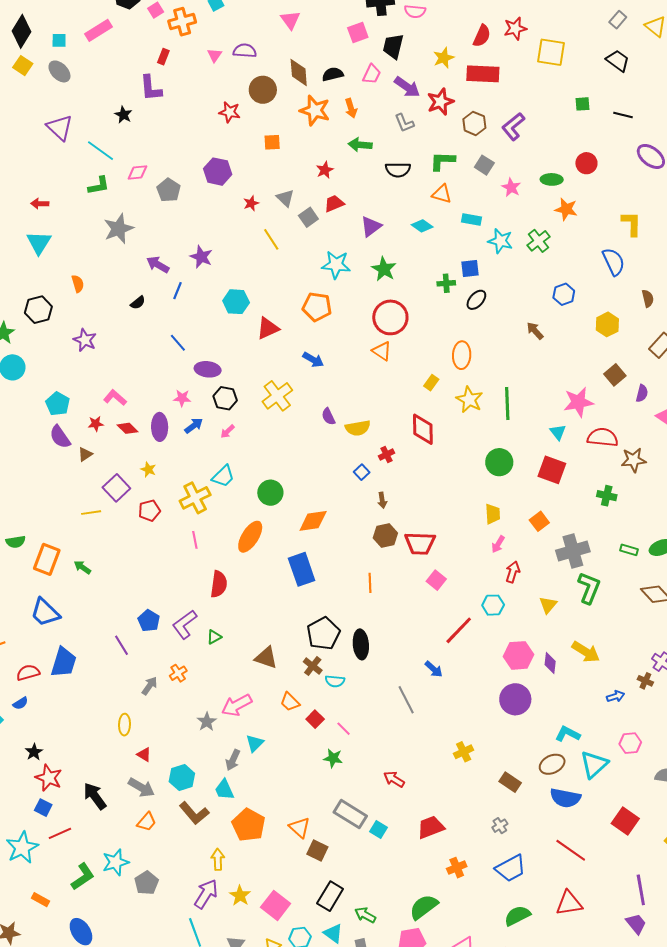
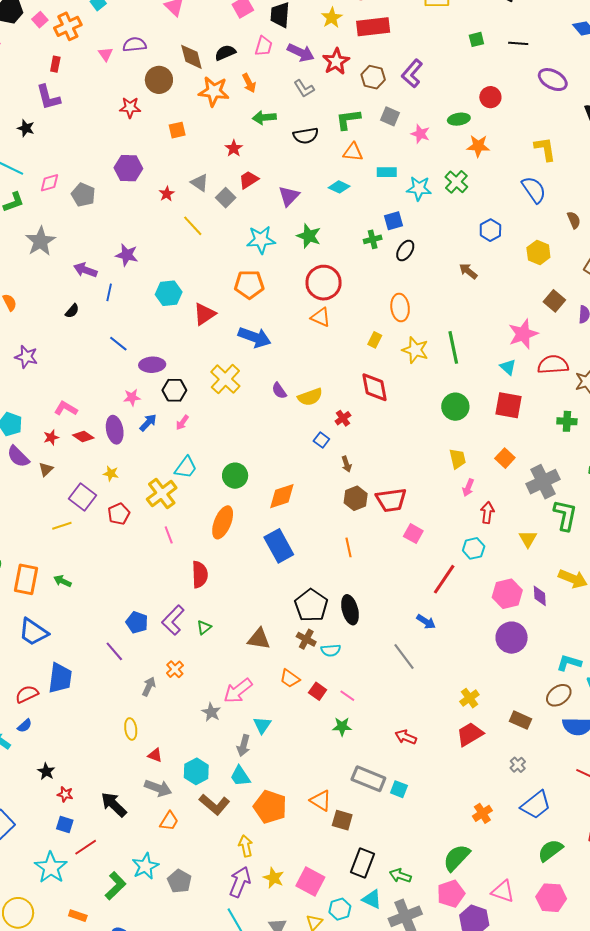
blue arrow: (313, 360) -> (255, 337), size x1.5
red star: (49, 778) -> (65, 794), size x0.6
red trapezoid: (431, 827) -> (470, 734), moved

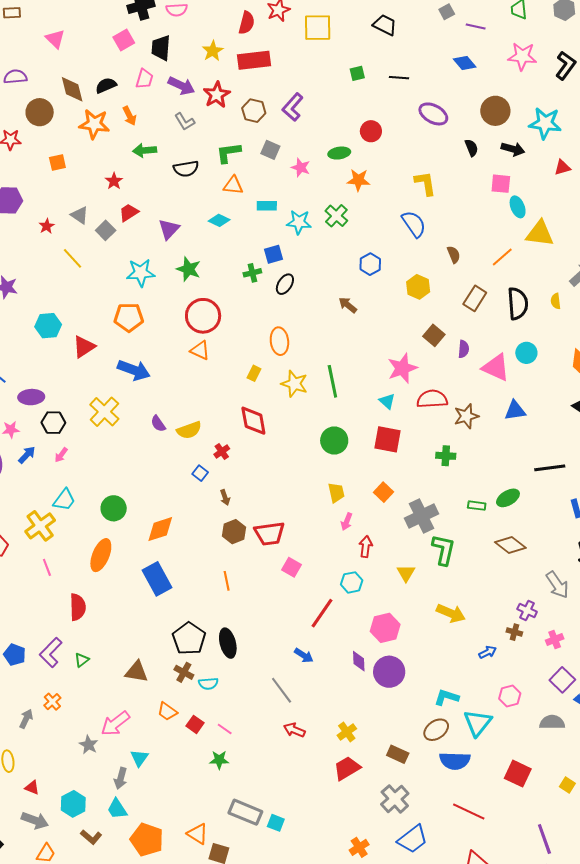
purple diamond: (540, 596) -> (359, 661), moved
red arrow: (406, 737) -> (294, 730), moved
gray cross: (518, 765) -> (395, 799), size x1.8
brown L-shape: (214, 804) -> (91, 837), size x0.7

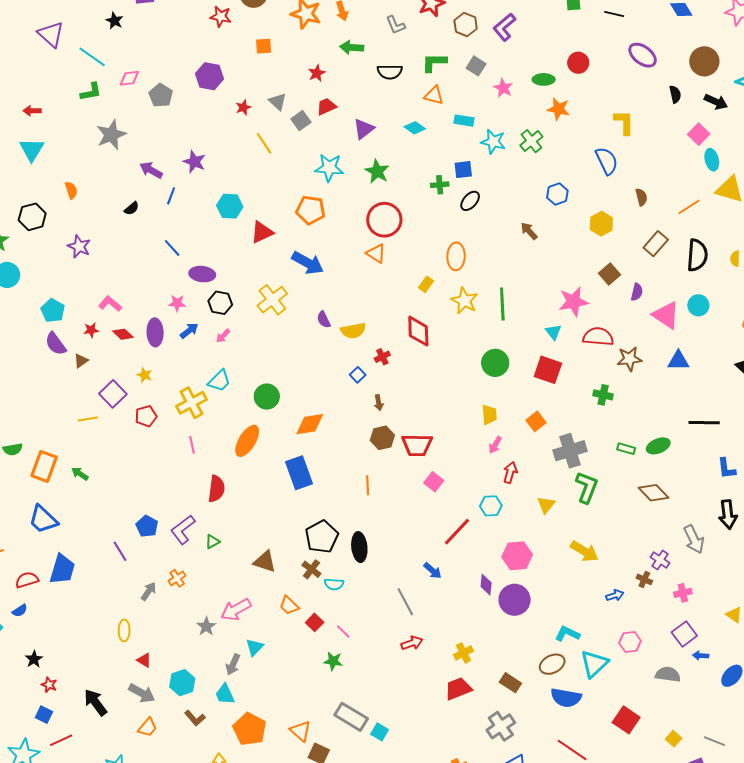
pink square: (501, 184) -> (699, 134), turned 30
red arrow: (294, 730) -> (412, 643), turned 130

